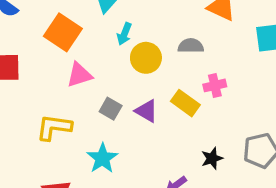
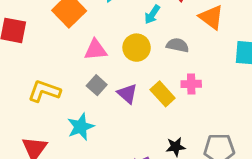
cyan arrow: (124, 34) -> (152, 14), moved
pink triangle: (79, 75) -> (96, 50), moved

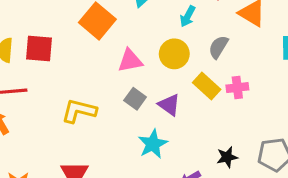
gray semicircle: (178, 45) -> (218, 47), turned -65
yellow rectangle: (163, 94) -> (207, 86), moved
cyan star: (81, 127) -> (153, 144), moved

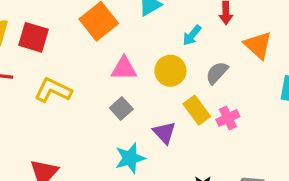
pink cross: (237, 88) -> (228, 118), turned -30
purple triangle: (169, 105) -> (164, 133), moved
yellow L-shape: (79, 111) -> (53, 90), moved

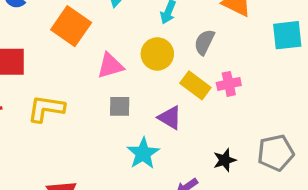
gray square: (121, 109) -> (120, 106), turned -30
pink cross: (228, 118) -> (229, 84), turned 30

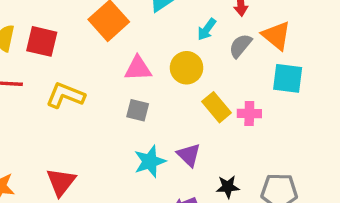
cyan square: (287, 35) -> (288, 78), moved
gray semicircle: (204, 42) -> (240, 46), moved
purple triangle: (170, 118) -> (189, 155), moved

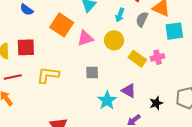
pink triangle: (138, 68) -> (85, 38), moved

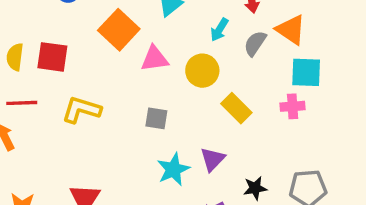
pink cross: (158, 57) -> (293, 106), moved
purple triangle: (129, 91) -> (213, 159), turned 35

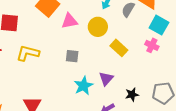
cyan square: (306, 72) -> (159, 25), turned 30
pink cross: (293, 106) -> (152, 45), turned 32

